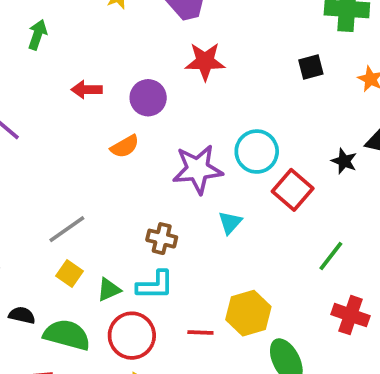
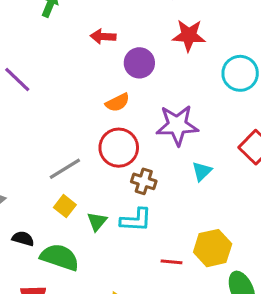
red arrow: (87, 90) -> (103, 36), moved
cyan circle: (257, 152) -> (240, 73), moved
green triangle: (109, 290) -> (97, 221), turned -30
red circle: (132, 336) -> (119, 148), moved

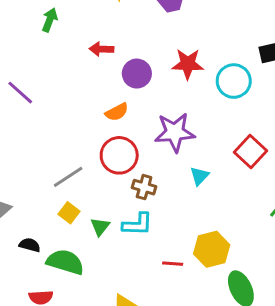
red star: (189, 35) -> (188, 64), moved

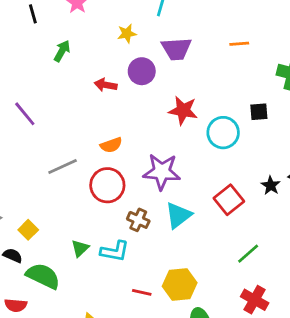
purple circle: (137, 74) -> (142, 71), moved
cyan triangle: (199, 176) -> (178, 215), size x1.5
gray line: (68, 177) -> (63, 167), moved
brown cross: (144, 187) -> (138, 220), moved
yellow square: (69, 213) -> (28, 230), moved

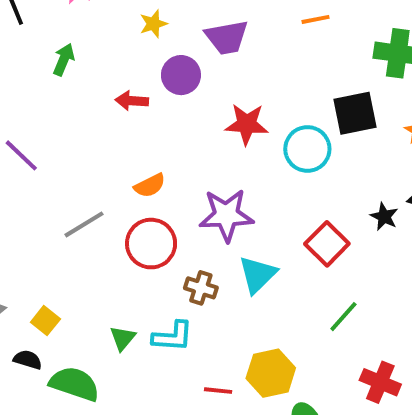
black square: (259, 112) -> (355, 113), size x1.6
green line: (248, 254) -> (343, 317), moved

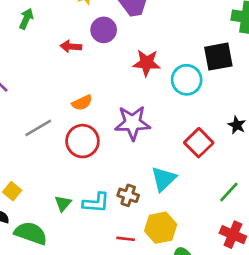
cyan triangle: (258, 275) -> (164, 179), moved
brown cross: (201, 288) -> (128, 195), moved
green line: (343, 317) -> (229, 192), moved

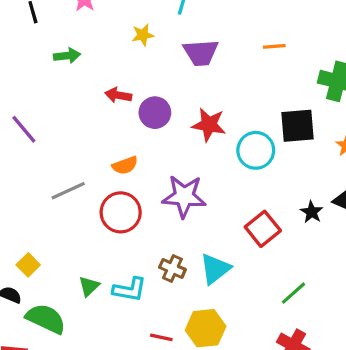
green arrow: (26, 19) -> (67, 56), turned 54
purple circle: (104, 30) -> (155, 113), moved
brown cross: (128, 195) -> (172, 268), moved

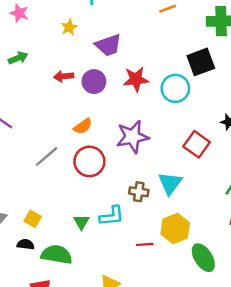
purple trapezoid: (201, 53) -> (108, 45), moved

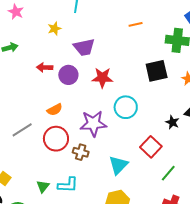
cyan circle: (175, 88) -> (126, 107), moved
red square: (197, 144) -> (151, 147), moved
brown cross: (139, 192) -> (81, 152), moved

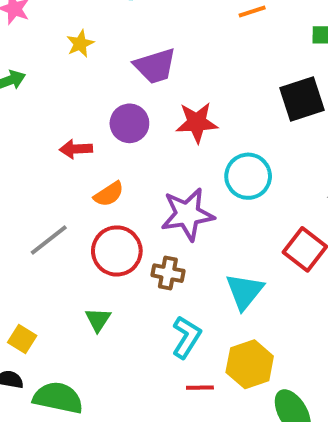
yellow star: (54, 29) -> (80, 44), moved
red arrow: (45, 67) -> (76, 149), moved
cyan L-shape: (68, 185) -> (186, 337), moved, turned -55
green triangle: (43, 186) -> (98, 320), moved

